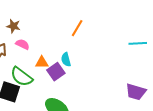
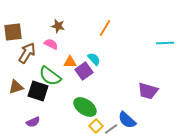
brown star: (13, 26) -> (58, 26), moved
cyan semicircle: (66, 59) -> (94, 59), turned 152
purple trapezoid: (136, 92) -> (148, 91), moved

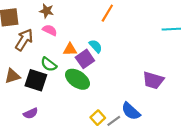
brown star: (58, 26) -> (47, 11), moved
green semicircle: (50, 76) -> (49, 64), size x0.7
green ellipse: (85, 107) -> (77, 79), moved

